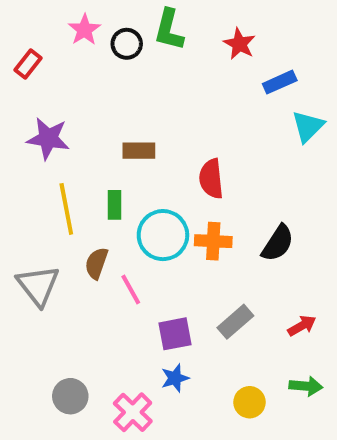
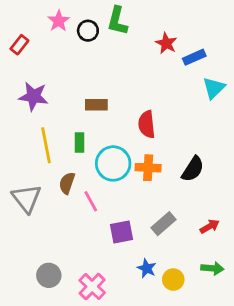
red star: (239, 44) -> (166, 43), moved
blue star: (175, 378) -> (147, 268), moved, turned -30

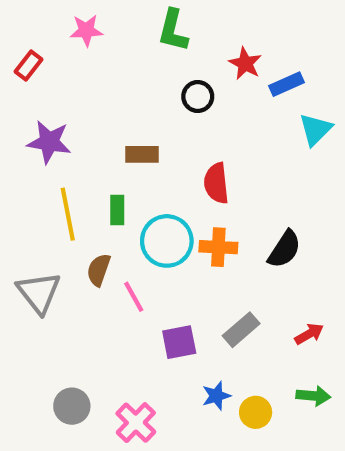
pink star: (59, 21) -> (86, 30), turned 30
black circle: (88, 31) -> (198, 96), moved
blue star: (147, 268) -> (216, 396), turned 30

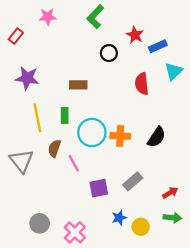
green L-shape: (173, 30) -> (95, 17), turned 30
red semicircle: (216, 183) -> (142, 84), moved
red arrow: (309, 334) -> (170, 193), moved

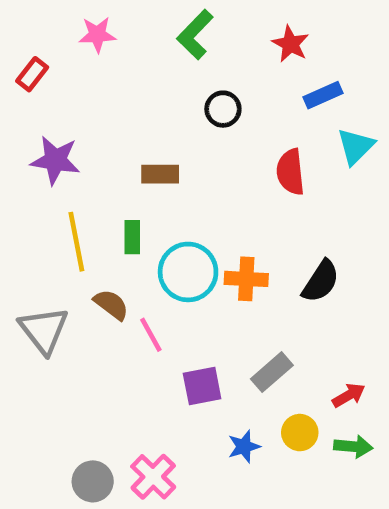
red star: (135, 35) -> (290, 44), moved
brown semicircle: (54, 148) -> (111, 305), turned 108
gray circle: (40, 223) -> (93, 481), moved
yellow circle: (141, 227) -> (300, 433), moved

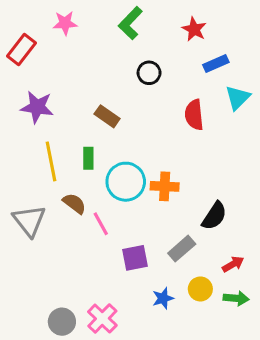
red rectangle: (32, 74) -> (22, 49), size x1.4
brown rectangle: (160, 174) -> (107, 116), turned 35
black semicircle: (321, 281) -> (214, 216), moved

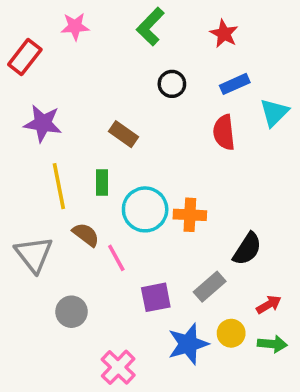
blue rectangle: (216, 63) -> (235, 84), moved
blue star: (163, 298) -> (188, 344), size x1.6
gray circle: (62, 322) -> (71, 312), moved

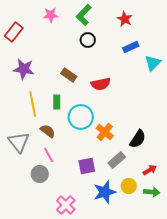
pink star: (75, 26) -> (51, 15), moved
black circle: (172, 84) -> (88, 40), moved
red semicircle: (224, 132) -> (101, 84), moved, turned -96
orange cross: (190, 215) -> (105, 132), moved, turned 36
pink line: (116, 258) -> (49, 155), moved

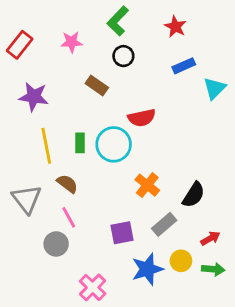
pink star: (51, 15) -> (72, 42), moved
brown rectangle: (69, 75) -> (97, 85), moved
cyan circle: (81, 117) -> (114, 144), moved

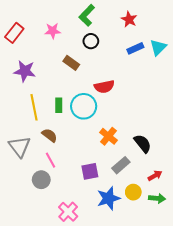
cyan triangle: (215, 88) -> (158, 47), moved
black semicircle: (194, 195) -> (143, 144), turned -72

